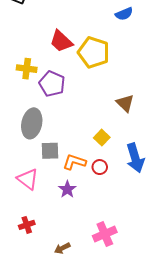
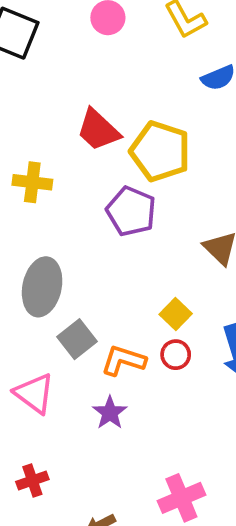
purple pentagon: (52, 84) -> (131, 211), moved
gray square: (50, 151) -> (77, 339), turned -36
red circle: (100, 167) -> (176, 355), moved

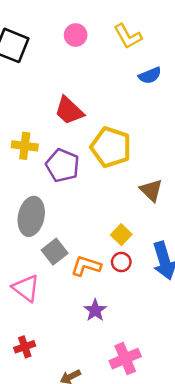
yellow pentagon: (160, 151) -> (111, 147), moved
purple pentagon: (131, 211) -> (63, 165), moved
purple star: (110, 413) -> (95, 310), moved

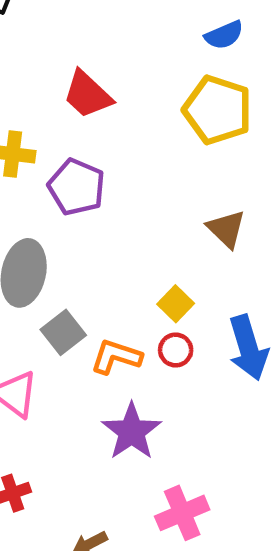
yellow pentagon: (111, 147) -> (217, 110), moved
purple star: (95, 310) -> (132, 431), size x1.5

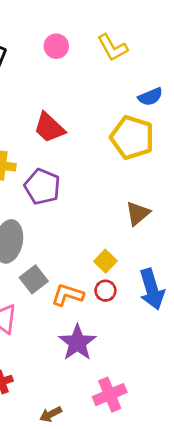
blue semicircle: (224, 35) -> (150, 97), moved
brown triangle: (226, 229) -> (138, 213), turned 36

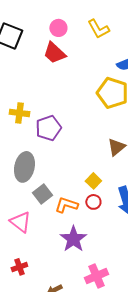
red trapezoid: (49, 128) -> (54, 53), moved
purple pentagon: (42, 187) -> (48, 128), turned 30

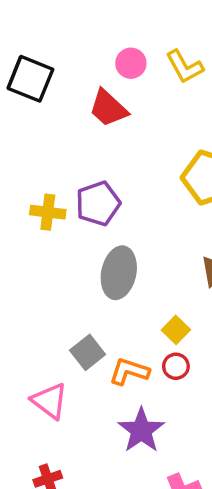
pink circle: (58, 28) -> (131, 63), moved
purple pentagon: (48, 128) -> (98, 203), moved
gray ellipse: (24, 167) -> (119, 273), moved

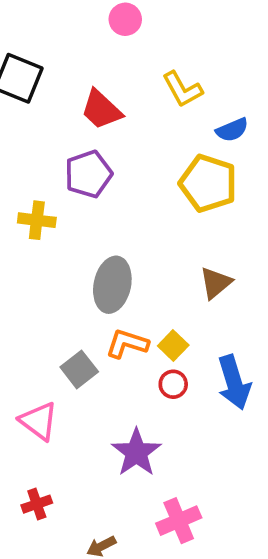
pink circle: (131, 63) -> (125, 19), moved
yellow L-shape: (185, 67) -> (182, 89), moved
purple pentagon: (98, 203) -> (88, 174), moved
orange L-shape: (129, 371) -> (127, 344), moved

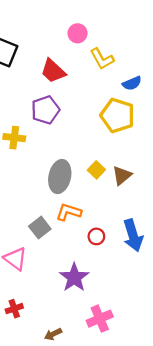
pink circle: (125, 19) -> (78, 33), moved
yellow square: (173, 346) -> (96, 170), moved

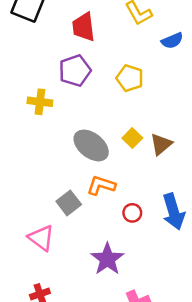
red trapezoid: (53, 71) -> (84, 27), turned 40
yellow pentagon: (117, 115) -> (130, 78), moved, size x0.7
gray ellipse: (60, 177) -> (91, 145), turned -64

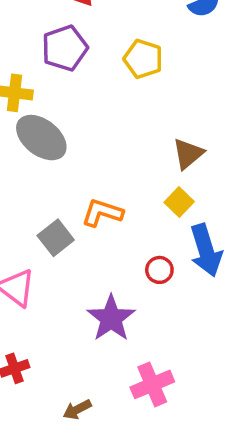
yellow square: (132, 138) -> (179, 202), moved
gray ellipse: (91, 145) -> (41, 138), moved
red circle: (132, 213) -> (159, 270), moved

